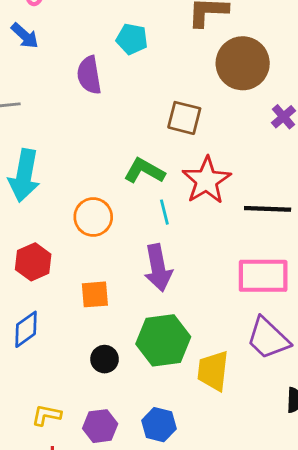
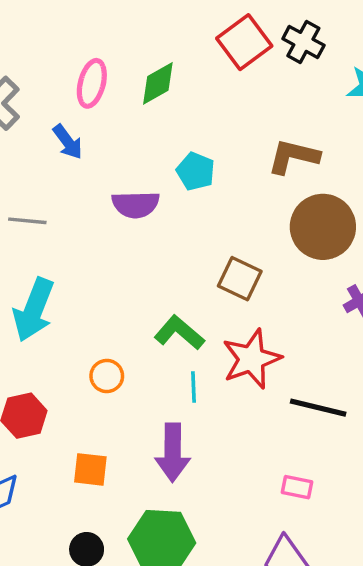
purple semicircle: (89, 75) -> (136, 205), turned -93
orange circle: (93, 217) -> (107, 376), size x0.7
pink rectangle: (263, 276) -> (297, 487), size x0.5

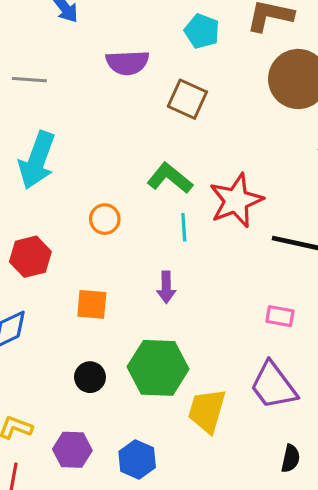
cyan pentagon: (196, 171) -> (202, 31), moved
brown square: (240, 279) -> (187, 99), moved
purple arrow: (173, 453) -> (166, 287), size x0.6

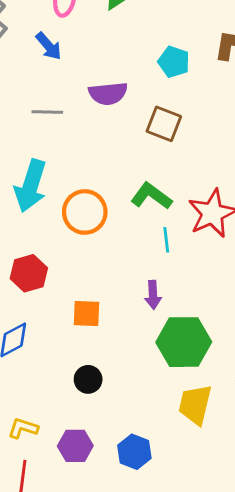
gray line: (29, 80) -> (47, 112), moved
orange circle: (105, 219) -> (85, 212), moved, size x1.6
green hexagon: (158, 368) -> (184, 342), moved

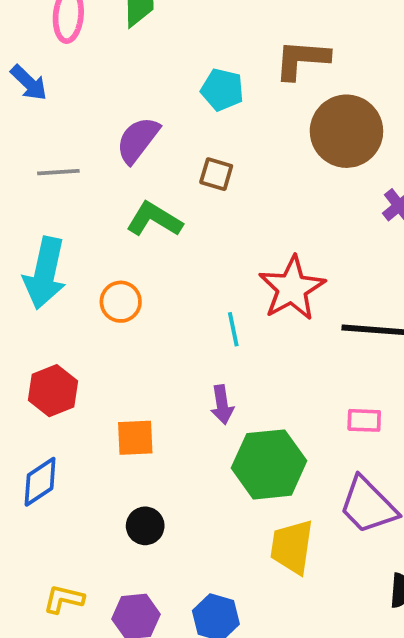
blue arrow: (49, 46) -> (29, 83), moved
purple semicircle: (108, 93) -> (138, 140), turned 138
brown square: (164, 124) -> (216, 174), size x0.7
green L-shape: (151, 196) -> (154, 219), moved
orange circle: (85, 212) -> (121, 302), size x0.7

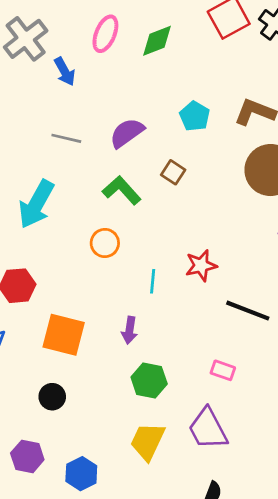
red star: (292, 288) -> (201, 266), size x0.7
orange circle: (121, 302) -> (105, 243), moved
orange square: (135, 438) -> (64, 335), size x1.5
green hexagon: (269, 464) -> (149, 381), size x0.7

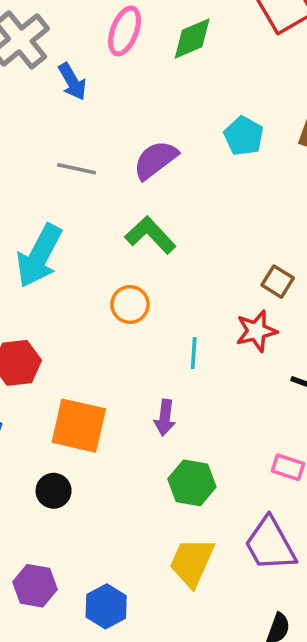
brown square: (173, 172) -> (278, 282), moved
black circle: (52, 397) -> (54, 491), moved

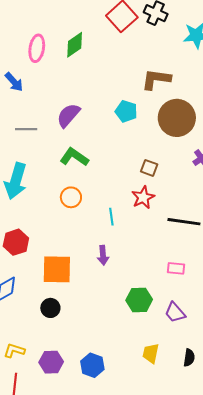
cyan pentagon: (244, 136) -> (126, 111), moved
green hexagon: (192, 483) -> (139, 300), moved
purple trapezoid: (270, 544) -> (175, 312), size x0.7
yellow trapezoid: (192, 562) -> (151, 353), moved, size x0.7

